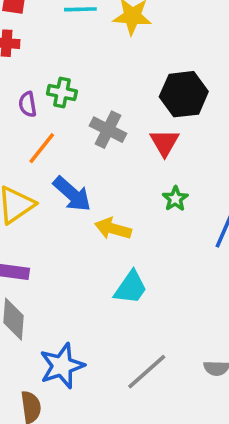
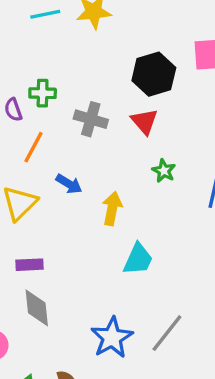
blue arrow: (72, 194) -> (69, 184), size x0.7
yellow arrow: (113, 229) -> (112, 209), turned 96
blue star: (62, 366) -> (112, 338), moved

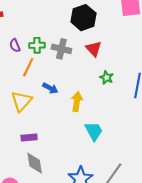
black hexagon: (154, 74) -> (83, 18), moved
green cross: (43, 93) -> (37, 45), moved
cyan trapezoid: (138, 259) -> (94, 131), turned -50

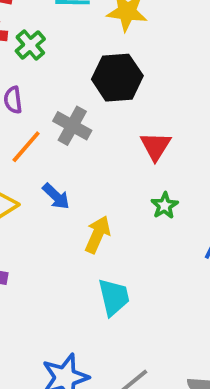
black hexagon: (83, 18) -> (117, 78), moved
green cross: (37, 45) -> (30, 45), moved, turned 35
gray cross: (61, 49) -> (72, 126), moved

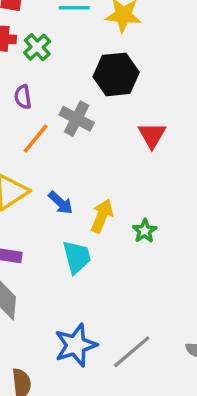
blue arrow: (56, 196) -> (61, 203), moved
green star: (165, 206) -> (145, 231), moved
cyan trapezoid: (114, 297) -> (77, 257), moved

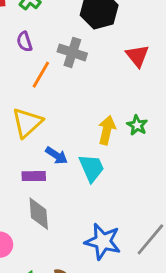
blue arrow: (61, 203) -> (57, 155), moved
green star: (145, 231) -> (137, 125), moved
blue star: (76, 345) -> (103, 242), turned -30

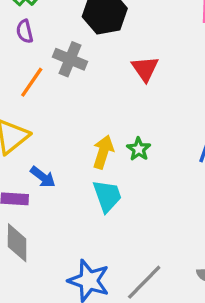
purple semicircle: (24, 42) -> (25, 31), moved
cyan trapezoid: (91, 168) -> (107, 196), moved

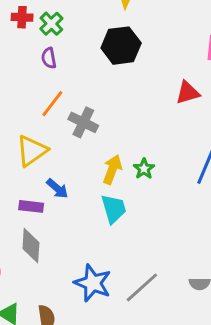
gray cross: (70, 59) -> (83, 122), moved
red triangle: (145, 69) -> (188, 93), moved, turned 45

